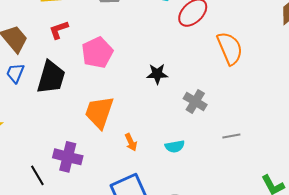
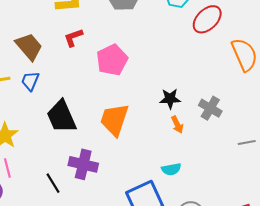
black star: (157, 74) -> (170, 99), moved
black trapezoid: (51, 77) -> (61, 117), moved, turned 141
orange arrow: (131, 142) -> (177, 125), moved
cyan semicircle: (175, 146) -> (171, 169), moved

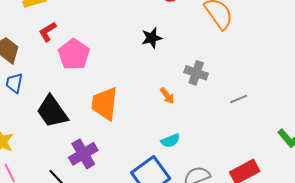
pink pentagon: (112, 60) -> (74, 54), moved
black star: (170, 99) -> (152, 38), moved
purple cross: (83, 164) -> (83, 154), turned -32

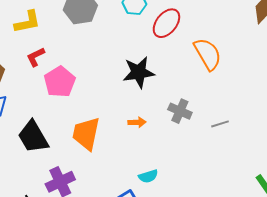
black star: (152, 38) -> (139, 72), size x1.5
orange arrow: (167, 96) -> (137, 122), moved, turned -60
gray line: (239, 99) -> (220, 124), moved

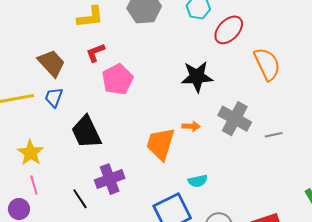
gray cross: (180, 111) -> (235, 119), size x1.4
orange trapezoid: (86, 134) -> (161, 144), moved

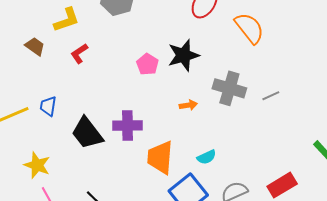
brown trapezoid: (52, 63) -> (35, 46), moved, size x0.7
pink pentagon: (117, 79) -> (147, 64), moved, size x0.7
orange trapezoid: (161, 144) -> (160, 157), moved
purple cross: (110, 179) -> (128, 126), moved, turned 32

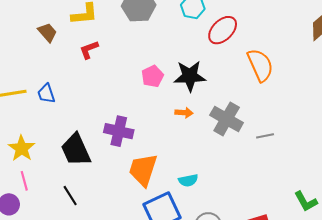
orange arrow: (188, 105) -> (184, 113), moved
blue trapezoid: (48, 106) -> (46, 94), turned -40
black trapezoid: (87, 133) -> (76, 150), moved

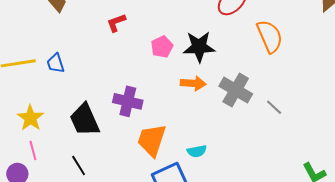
red L-shape: (89, 50) -> (116, 23), moved
orange arrow: (184, 113) -> (193, 83), size x1.4
gray line: (265, 136) -> (274, 107), turned 54

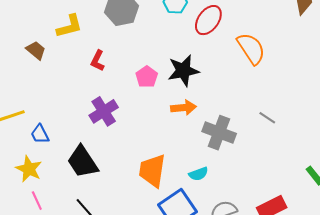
red L-shape: (116, 23) -> (98, 61), turned -35
blue trapezoid: (55, 63) -> (40, 134), moved
gray cross: (236, 90) -> (219, 133), moved
purple cross: (128, 101) -> (104, 111), moved, turned -36

